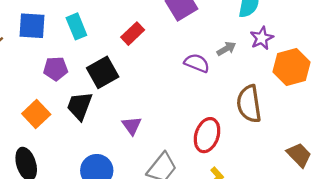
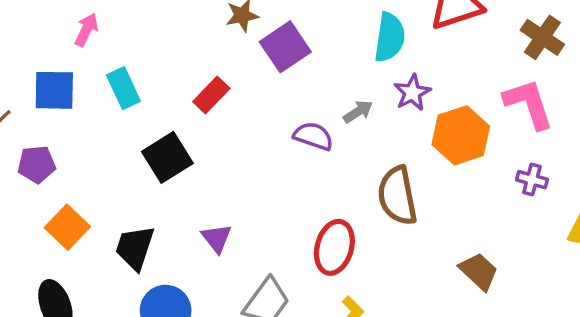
purple pentagon: (56, 69) -> (37, 164), moved
black trapezoid: (80, 106) -> (135, 248), moved

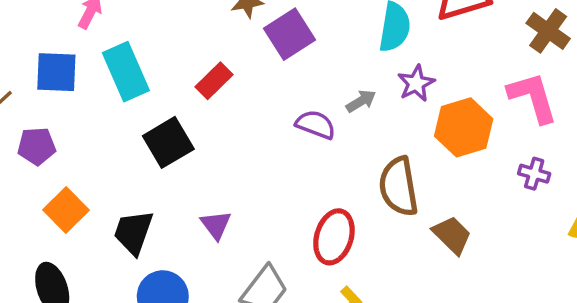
cyan rectangle: (123, 88) -> (126, 72), size x1.4
brown trapezoid: (479, 271) -> (452, 235), moved

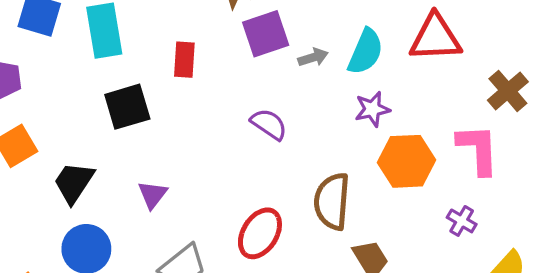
red rectangle: (214, 81) -> (184, 60), turned -56
gray arrow: (361, 101) -> (313, 57), moved

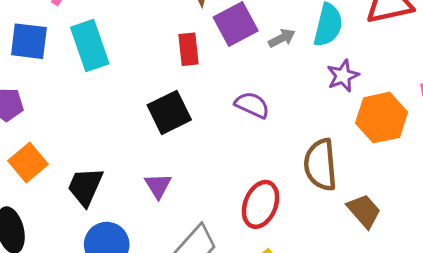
red rectangle: (184, 60) -> (188, 49), moved
black square: (127, 107) -> (169, 112), moved

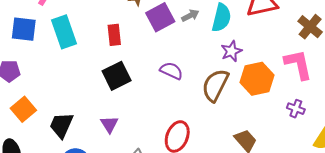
gray arrow: (282, 38) -> (190, 16), moved
red rectangle: (188, 49) -> (114, 35), moved
brown semicircle: (320, 165) -> (215, 85), moved, turned 32

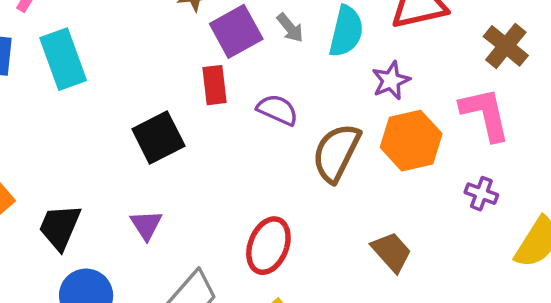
gray arrow: (190, 16) -> (290, 28), turned 78
red rectangle: (114, 35) -> (215, 85), moved
purple star: (231, 51) -> (391, 81), moved
purple semicircle: (171, 71) -> (277, 110), moved

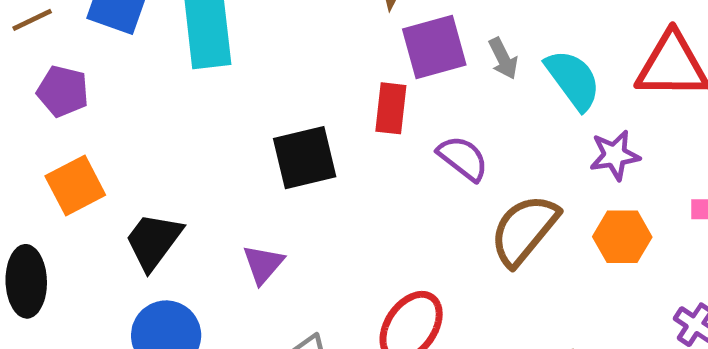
cyan semicircle: (346, 31) -> (573, 80), turned -63
orange hexagon: (411, 141) -> (622, 237), size x0.7

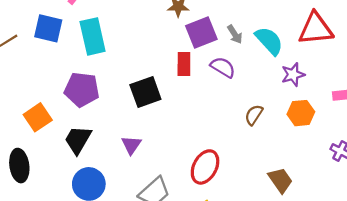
purple pentagon: (63, 91) -> (82, 90), moved, size x1.4
purple semicircle: (463, 158) -> (223, 67), moved
brown semicircle: (524, 230) -> (254, 115), size x0.6

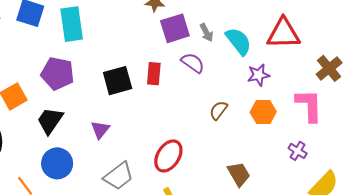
red rectangle: (184, 64) -> (154, 74), moved

